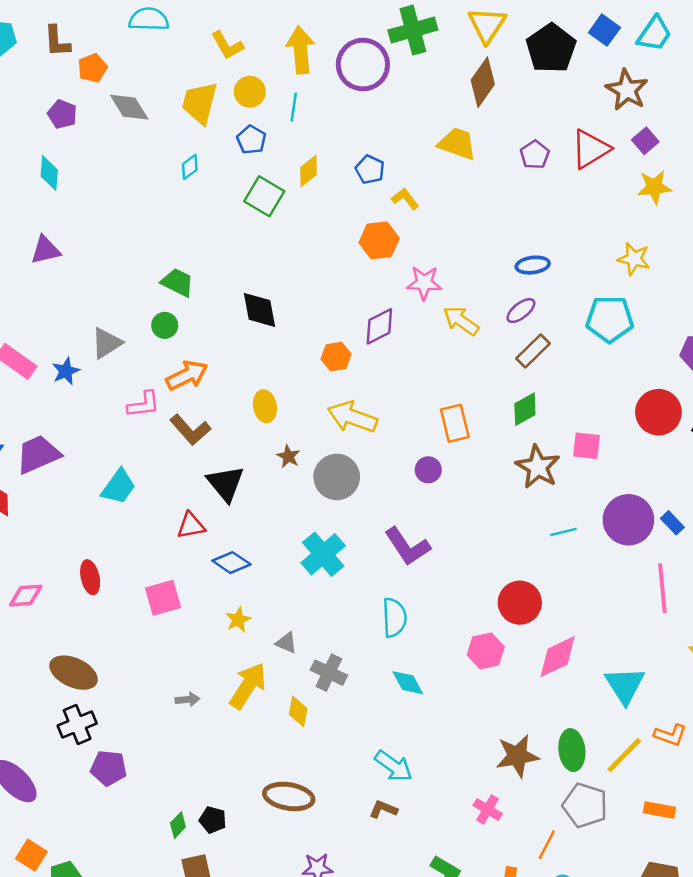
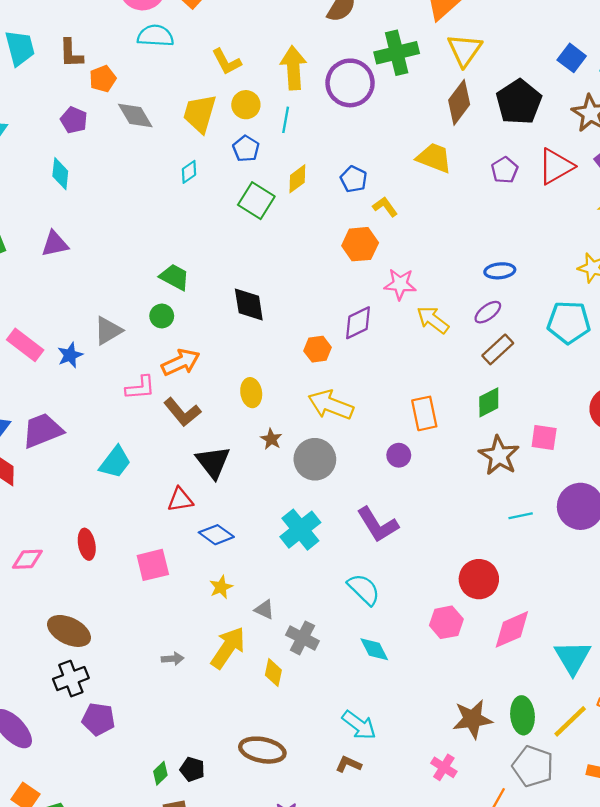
black pentagon: (551, 48) -> (519, 102), moved
cyan semicircle: (394, 618) -> (364, 589), turned -45

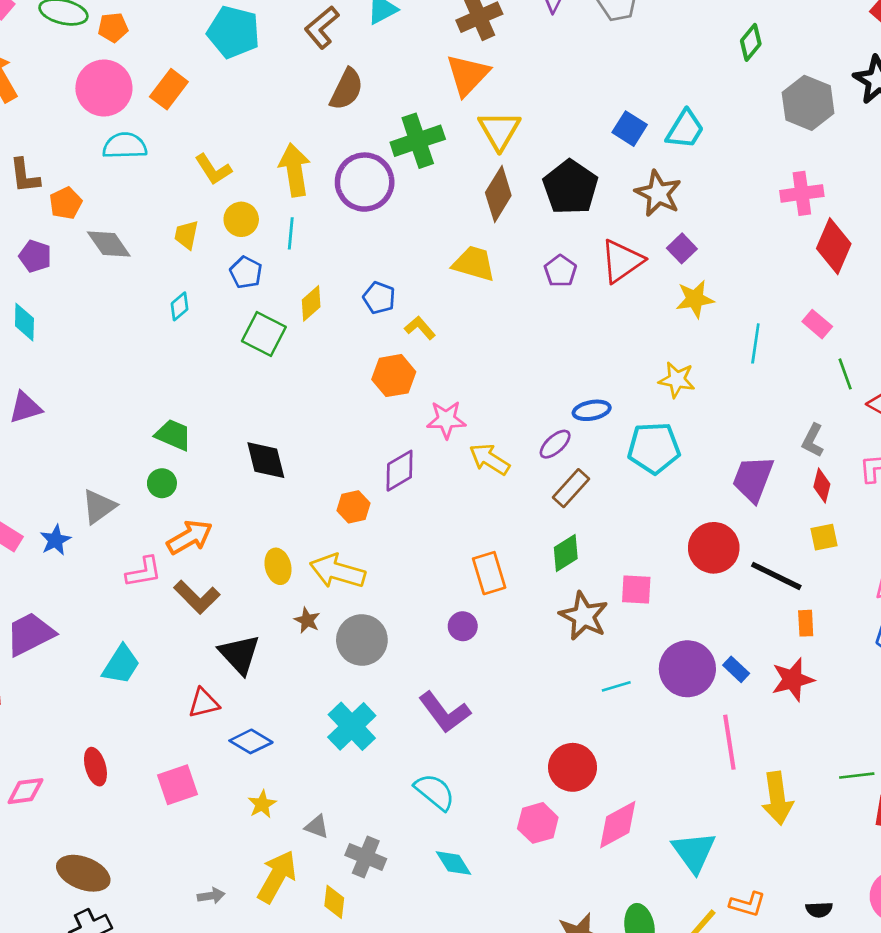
yellow trapezoid: (200, 113) -> (186, 235), size x0.6
blue ellipse: (500, 271) -> (592, 410), moved
yellow arrow: (331, 405) -> (337, 571), moved

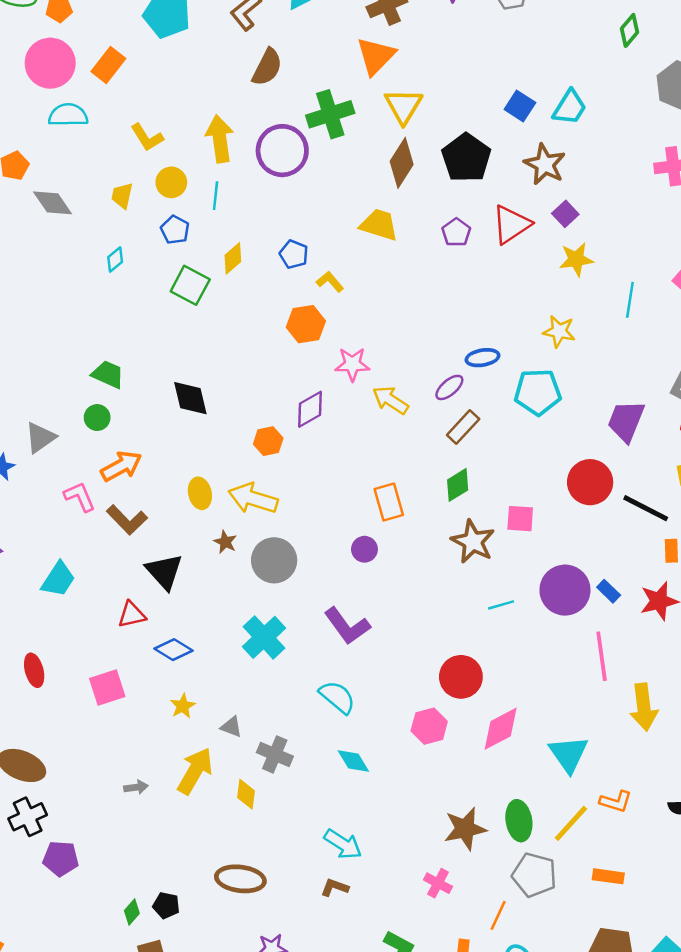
pink L-shape: (144, 572) -> (80, 497), turned -104

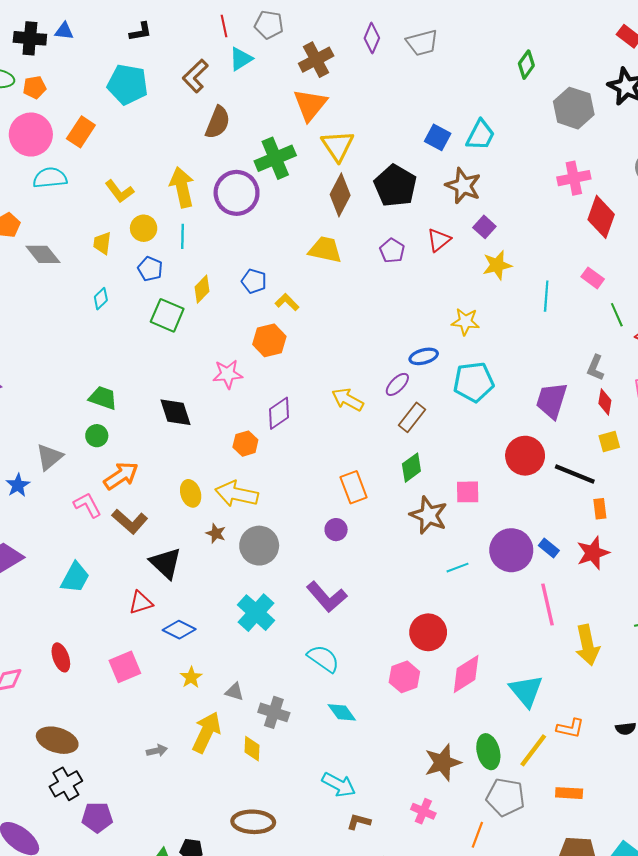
red triangle: (511, 224) -> (439, 240), size x0.7
yellow star: (559, 331) -> (465, 322), moved
pink star: (352, 364) -> (228, 374), moved
brown L-shape: (335, 887) -> (359, 822), moved

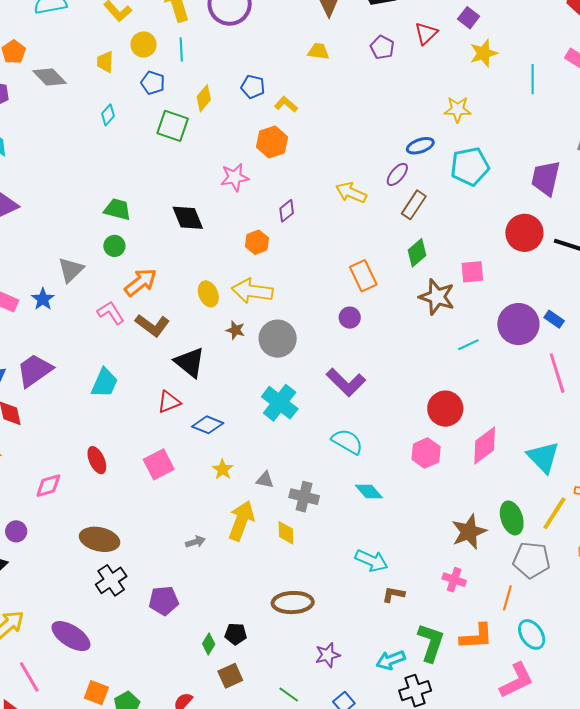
yellow trapezoid: (325, 250) -> (318, 51), size x0.7
purple diamond: (279, 413) -> (287, 211), size x0.7
purple pentagon: (97, 817) -> (164, 601), moved

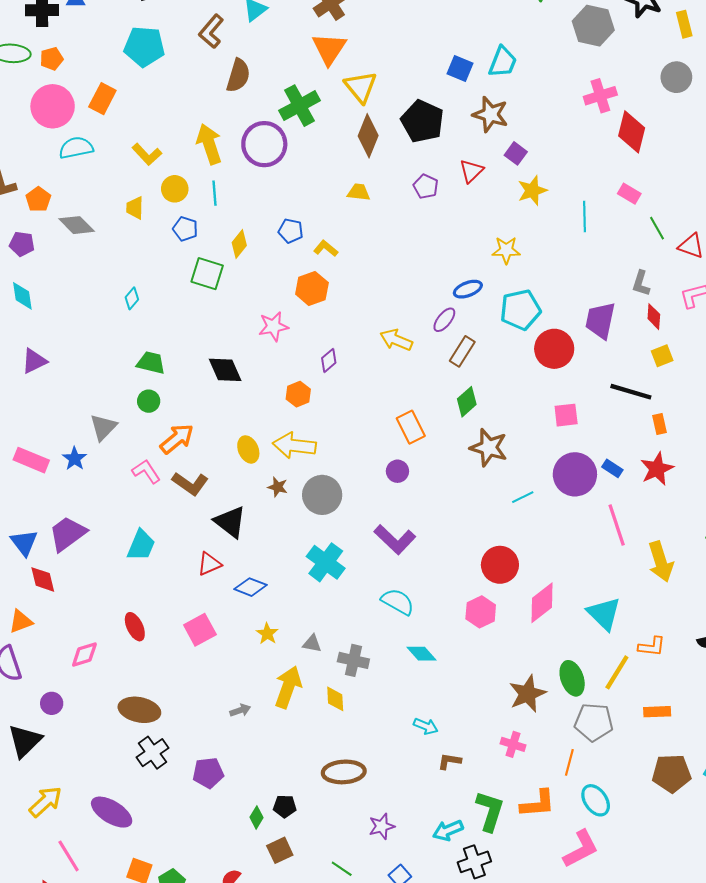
cyan diamond: (108, 115) -> (132, 298), moved
red circle: (524, 233) -> (554, 349), moved
pink square: (472, 272) -> (566, 415), moved
cyan arrow: (372, 561) -> (426, 726), size x0.7

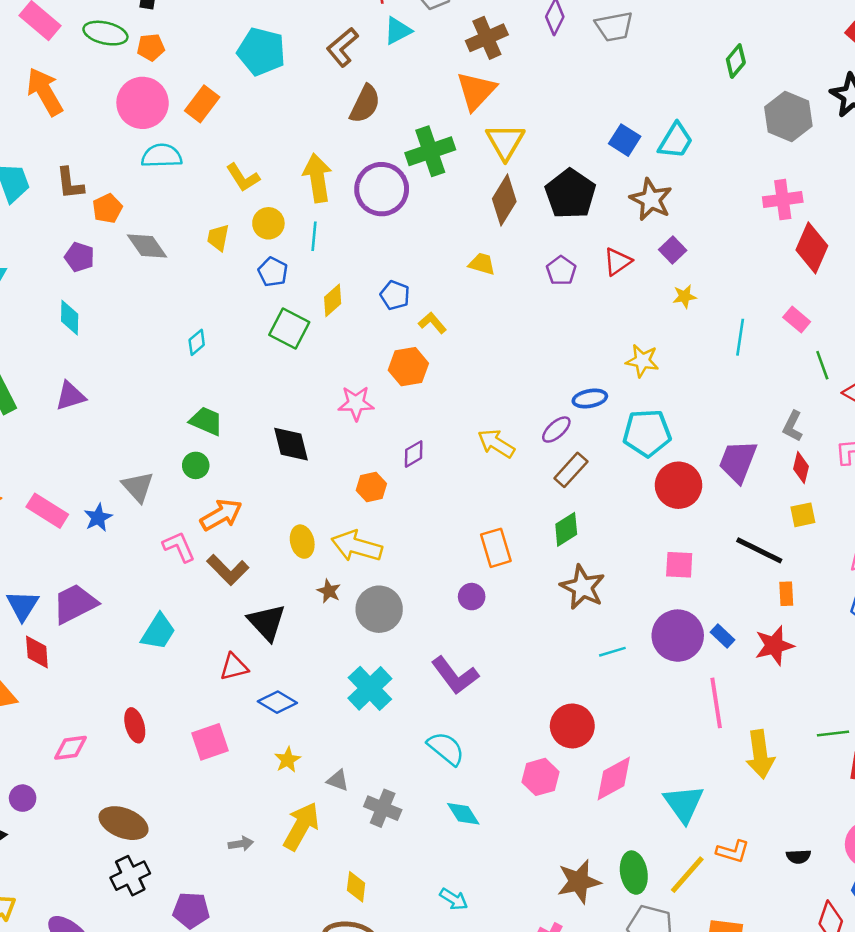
yellow star: (532, 191) -> (685, 296), size x0.7
gray triangle: (103, 427) -> (138, 487), turned -36
yellow diamond: (335, 699) -> (356, 887), moved

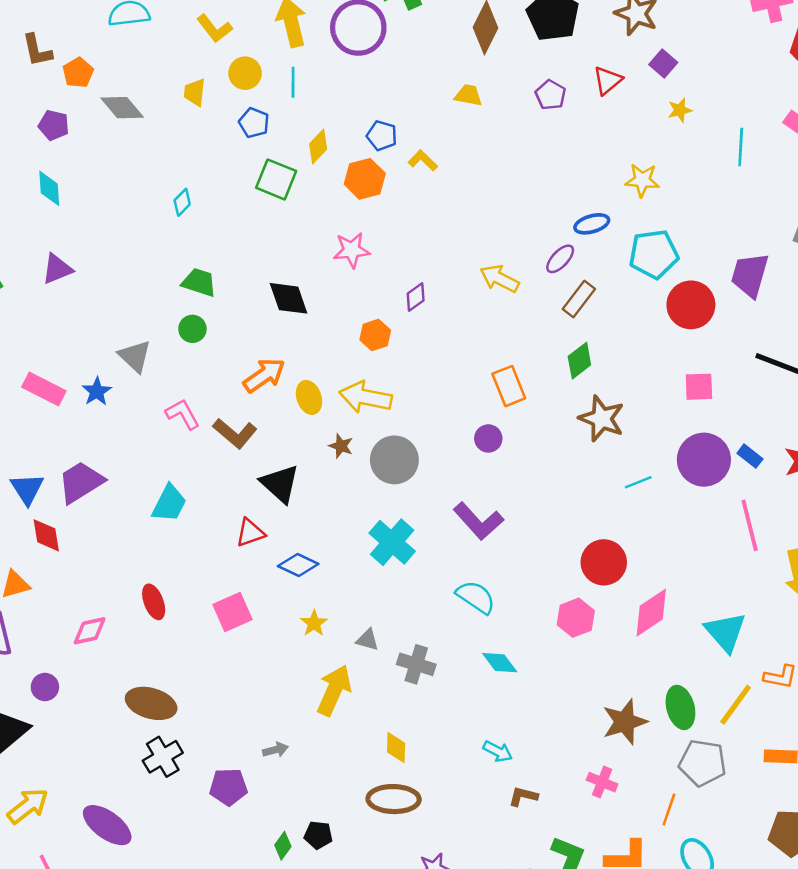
orange hexagon: (408, 367) -> (365, 179), moved
orange arrow: (221, 515) -> (264, 375), moved
gray arrow: (241, 844) -> (275, 750), moved

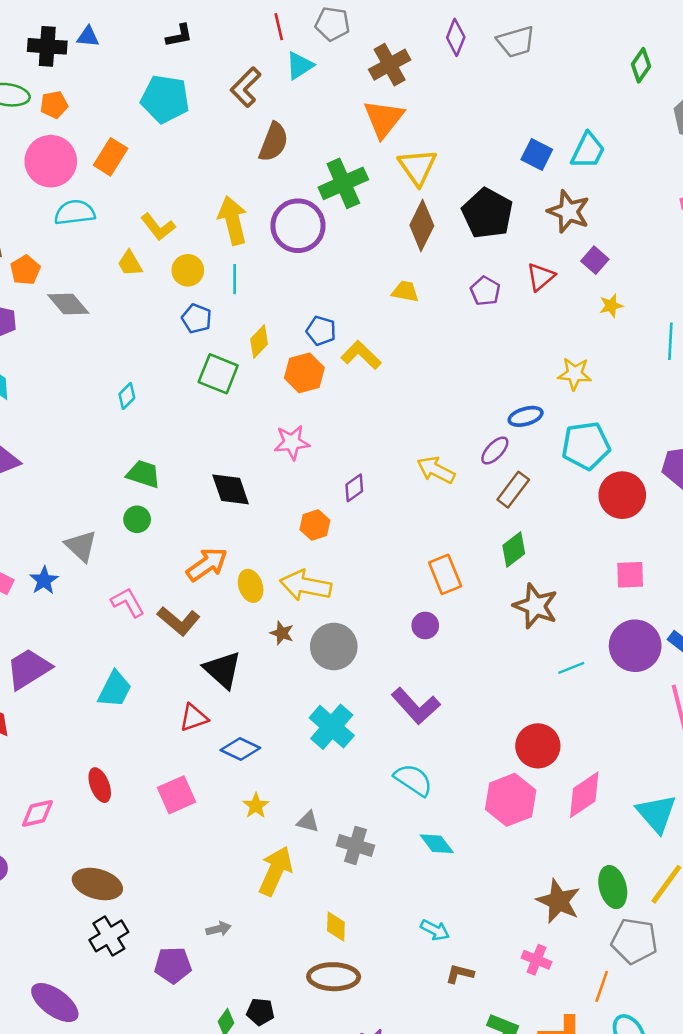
yellow trapezoid: (195, 92) -> (130, 263), moved, turned -36
yellow L-shape: (423, 160) -> (361, 355), size x1.4
pink hexagon: (576, 618) -> (511, 800), size x1.4
brown star: (625, 722) -> (558, 901), turned -30

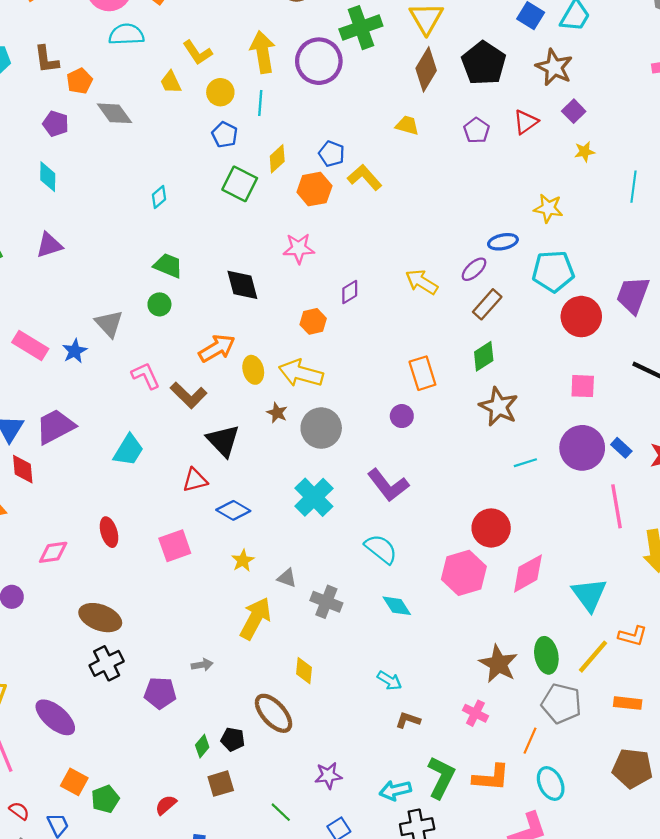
brown ellipse: (334, 977) -> (274, 713), moved, turned 42

